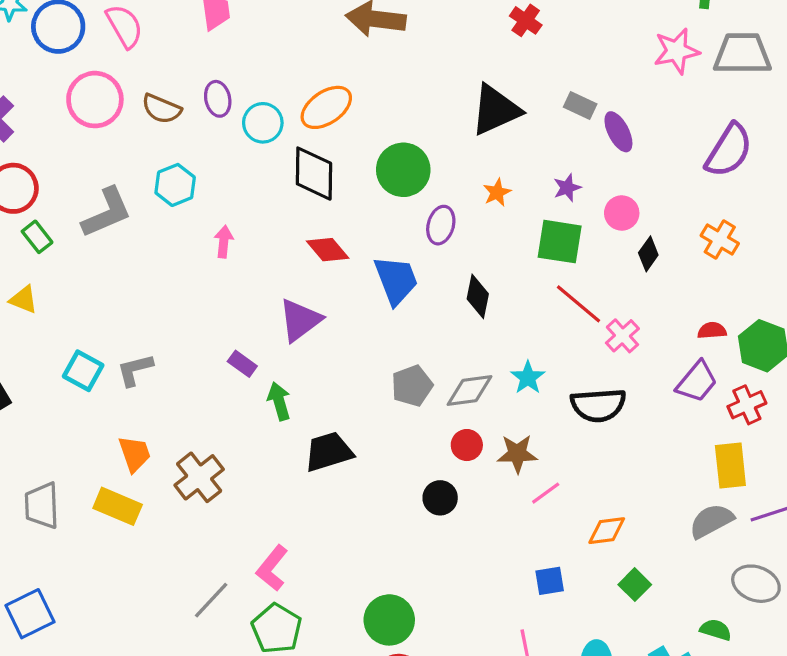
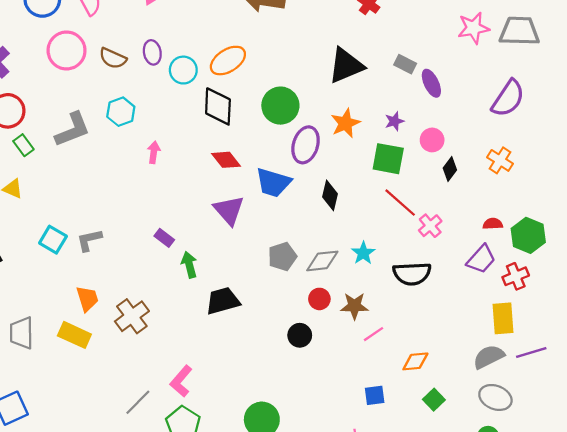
orange star: (497, 192) -> (345, 123), size x1.5
purple ellipse: (441, 225) -> (306, 145), size x1.4
blue trapezoid: (396, 280) -> (273, 182), turned 126
purple triangle: (300, 320) -> (229, 210), moved, turned -36
gray ellipse: (756, 584) -> (495, 397), moved

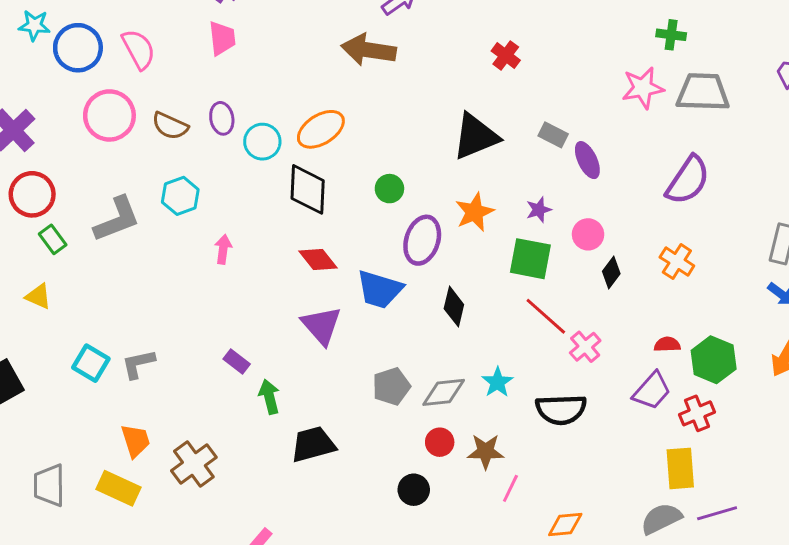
green circle: (280, 106) -> (389, 189), size x0.6
pink line: (374, 334) -> (510, 488), turned -30

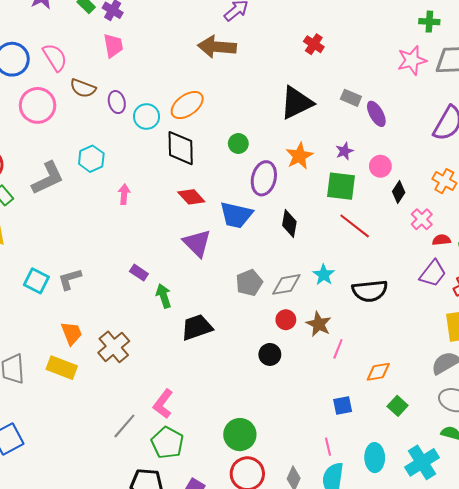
brown semicircle: (170, 126) -> (83, 88), moved
pink cross: (585, 347) -> (422, 219), moved
brown star: (486, 451) -> (319, 324), turned 30

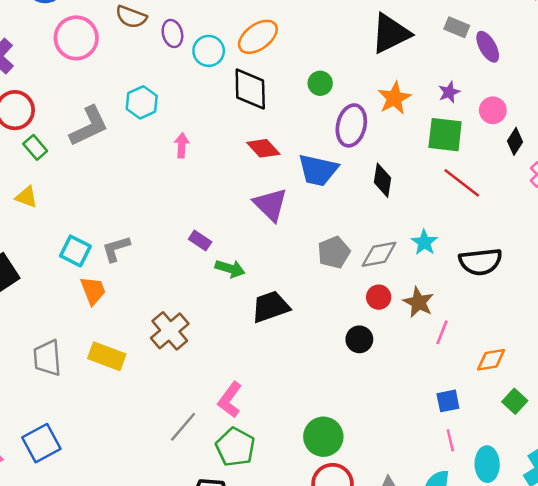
green arrow: (164, 296) -> (230, 269), turned 125
orange trapezoid: (72, 333) -> (93, 291), moved
pink line: (328, 447) -> (450, 440), moved

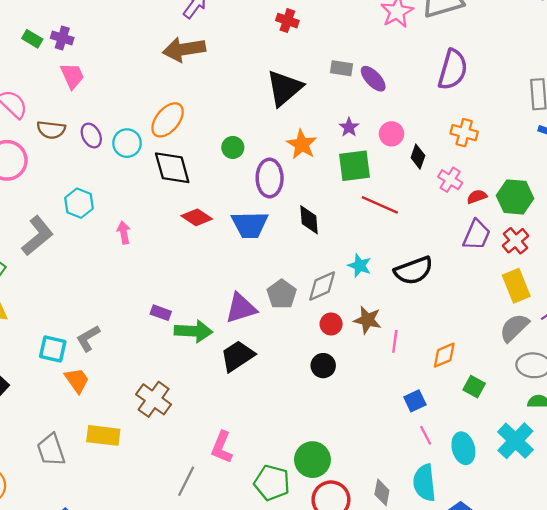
purple triangle: (270, 205) -> (241, 308), moved, turned -48
green arrow: (230, 269) -> (193, 331), size x1.4
green pentagon: (235, 447) -> (272, 483), moved

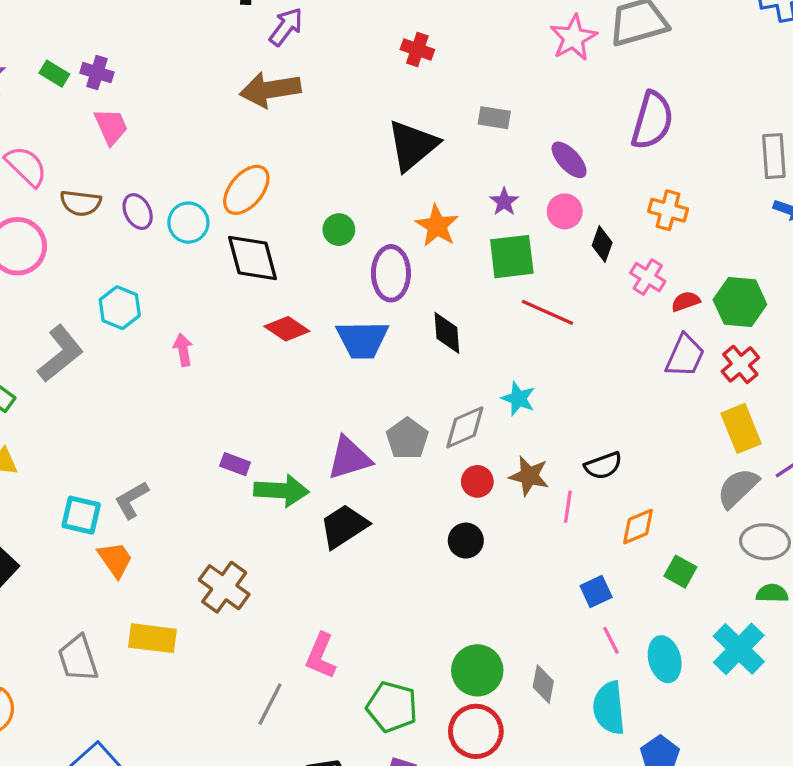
purple ellipse: (373, 79) -> (569, 160), moved
black semicircle: (414, 271) -> (603, 466), moved, size x0.7
green circle: (312, 460) -> (477, 670), moved
gray diamond: (382, 492) -> (543, 684), moved

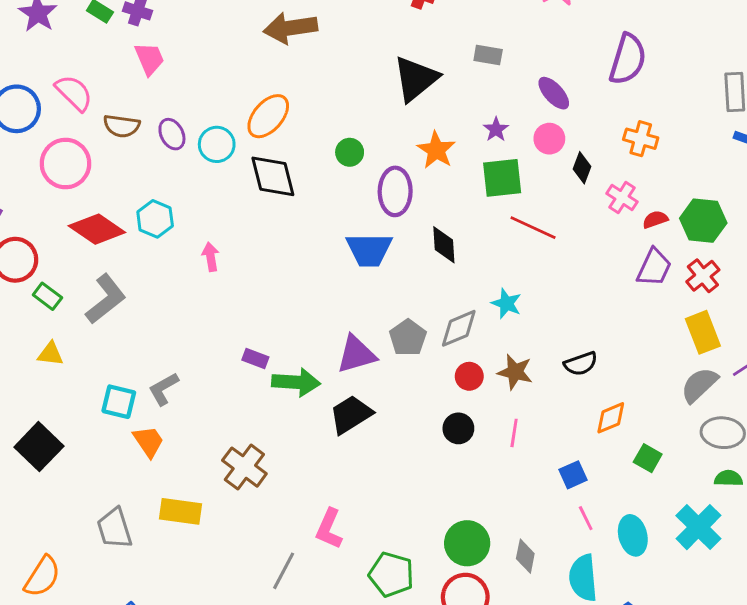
red diamond: (287, 329) -> (97, 229), moved, size x1.4
gray L-shape: (60, 354) -> (106, 299), moved
pink line: (568, 507) -> (514, 433), moved

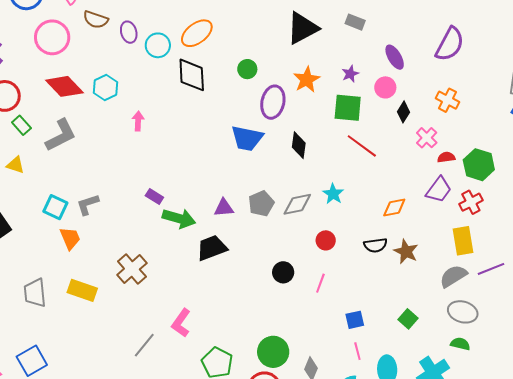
purple triangle: (356, 354) -> (224, 208), size x0.7
brown star: (515, 372) -> (406, 251), moved
red circle: (469, 376) -> (326, 240), moved
orange diamond: (611, 418) -> (394, 207), moved

